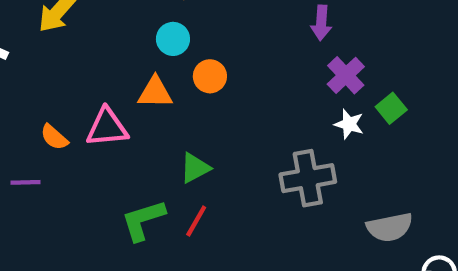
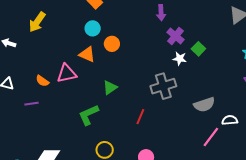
orange triangle: (155, 92) -> (87, 54), turned 30
red line: (196, 221) -> (140, 117), moved

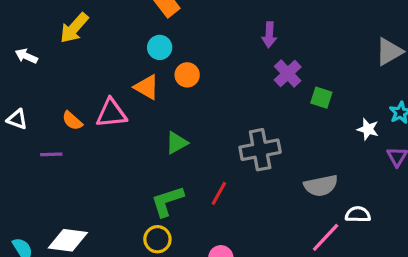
green square: (198, 49) -> (321, 98), turned -32
white star: (180, 59) -> (368, 129), moved
green L-shape: (89, 115) -> (167, 201), moved

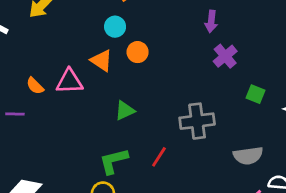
green square: (321, 98) -> (256, 94), moved

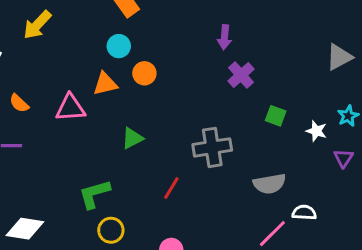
orange triangle: (102, 61) -> (105, 84), turned -45
orange semicircle: (35, 86) -> (19, 103), moved
green L-shape: (114, 161) -> (94, 194), moved

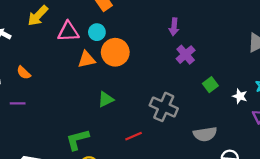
orange circle: (144, 73) -> (115, 52), size x1.6
pink triangle: (70, 108) -> (68, 32), moved
green square: (276, 116) -> (210, 85), turned 32
gray cross: (212, 147) -> (164, 107), turned 32
red line: (171, 188) -> (134, 136), turned 35

